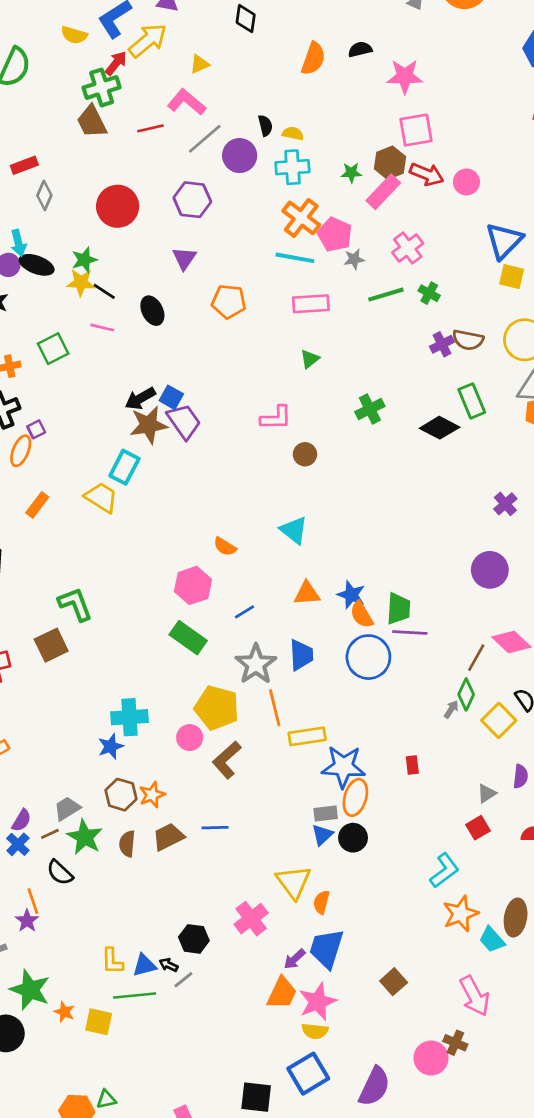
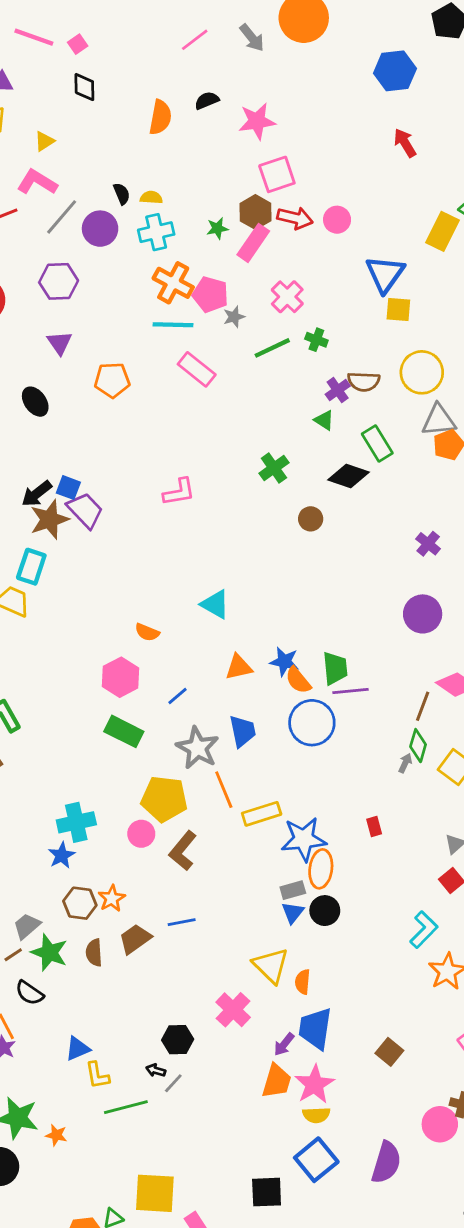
pink rectangle: (311, 304) -> (197, 369), turned 51
green triangle: (310, 359) -> (324, 420), moved, turned -40
brown circle: (305, 454) -> (311, 519), moved
blue triangle: (144, 965) -> (78, 1049), moved
yellow square: (99, 1022) -> (155, 1193), moved, size x1.5

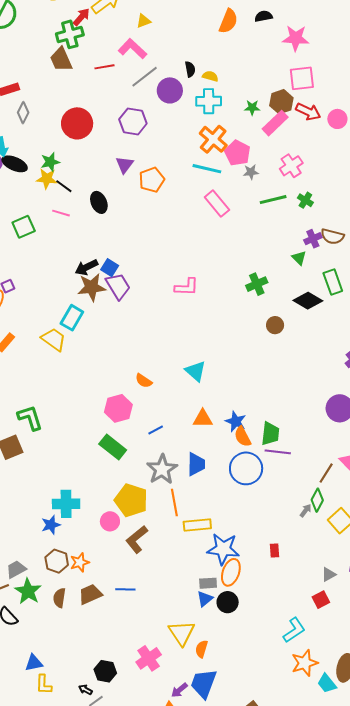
orange pentagon: (112, 380) -> (152, 180), moved, turned -30

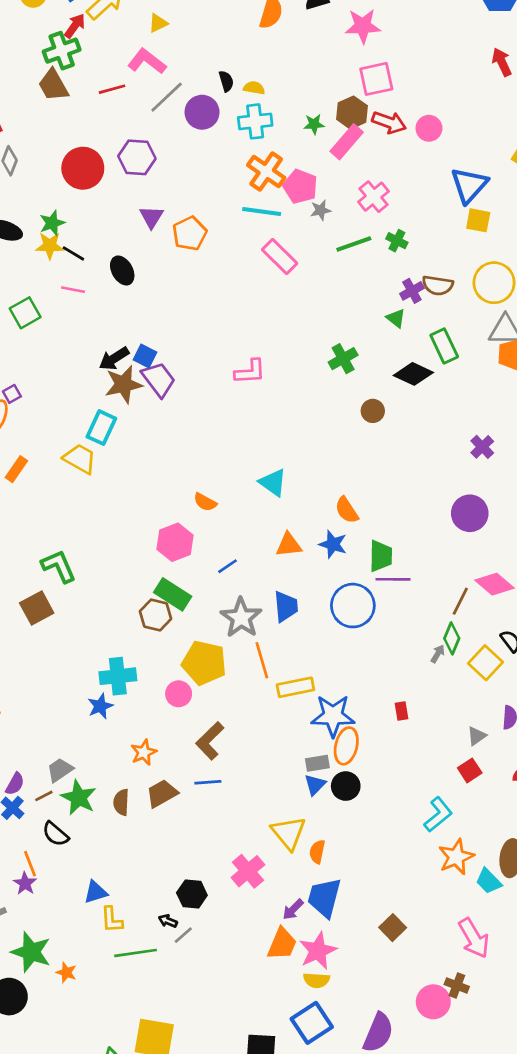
purple hexagon: (133, 121) -> (137, 157), moved
orange semicircle: (243, 437) -> (347, 510), moved
brown L-shape: (137, 539) -> (210, 741), moved
brown hexagon: (57, 561) -> (156, 615), moved

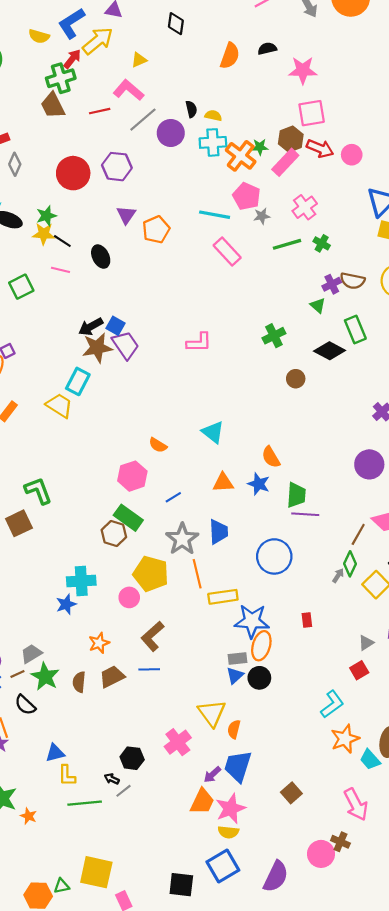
orange cross: (266, 171) -> (241, 156), moved
blue circle: (353, 606) -> (274, 556), moved

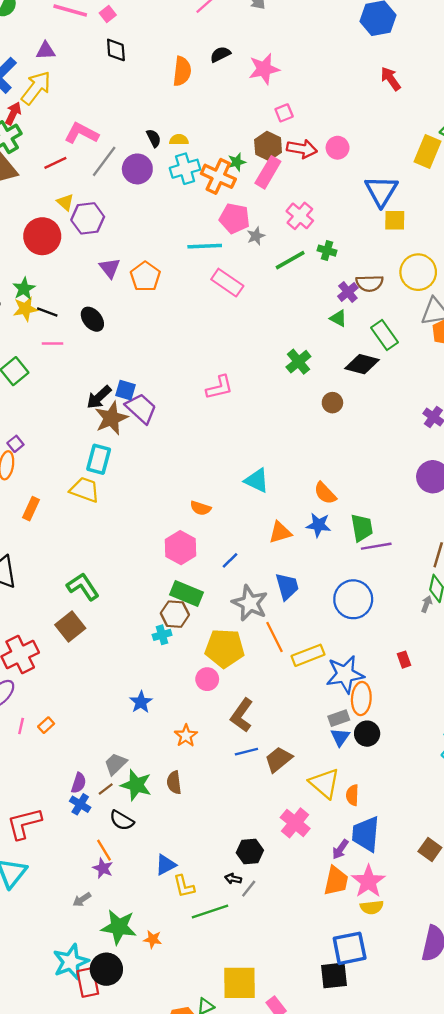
yellow triangle: (139, 60) -> (65, 202), moved, turned -42
pink square: (312, 113) -> (284, 113), size x0.6
cyan cross: (81, 581) -> (162, 635), moved, size x0.6
brown trapezoid: (112, 677) -> (279, 759), moved
blue square: (223, 866) -> (350, 948), moved, turned 32

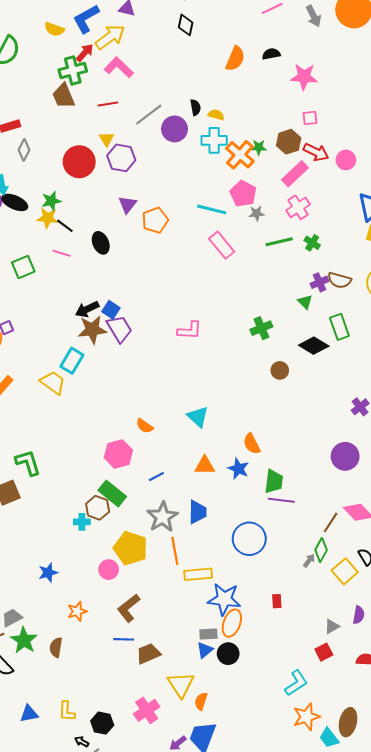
pink L-shape: (81, 133) -> (119, 67), moved
pink rectangle: (268, 172) -> (295, 174), moved
yellow L-shape: (184, 886) -> (67, 711), moved

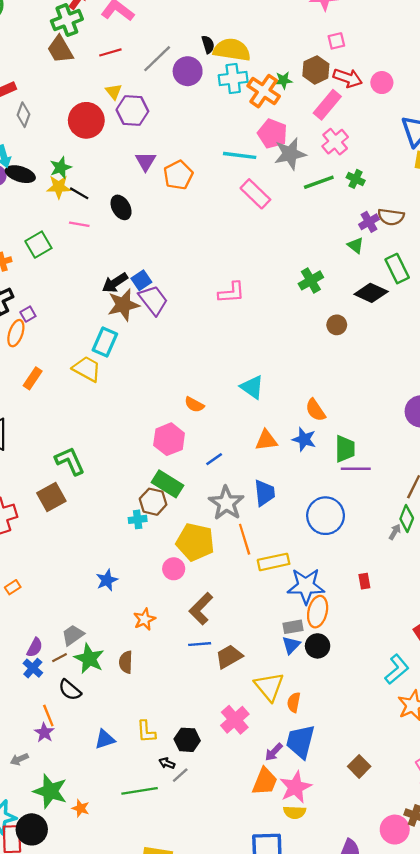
yellow semicircle: (216, 115) -> (232, 50), size x2.0
gray star: (257, 213) -> (290, 154), size x1.8
blue square: (111, 310) -> (141, 280), turned 30

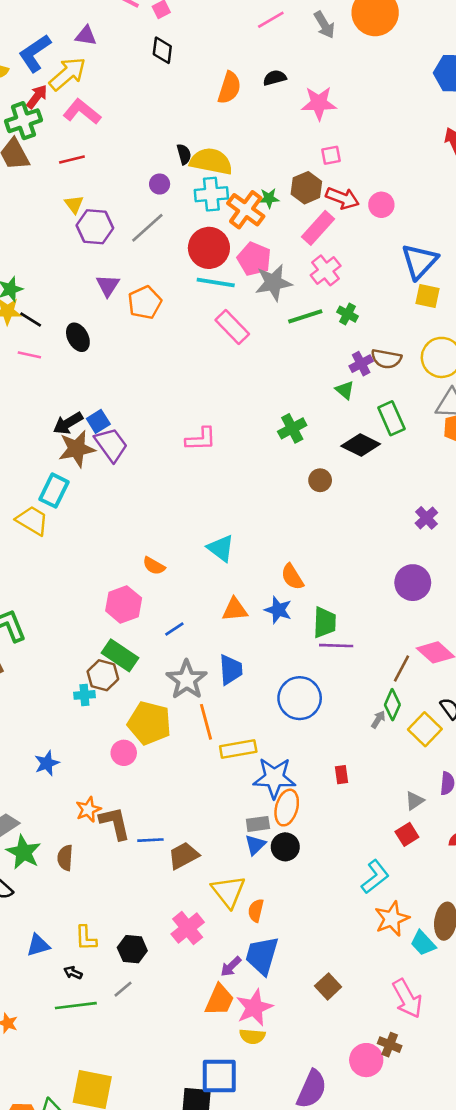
gray line: (157, 59) -> (147, 228), moved
purple circle: (188, 71) -> (160, 184), size x0.6
red circle: (86, 120) -> (209, 248), moved
brown L-shape: (201, 609) -> (115, 823), moved, turned 120
black arrow: (167, 763) -> (73, 973), moved

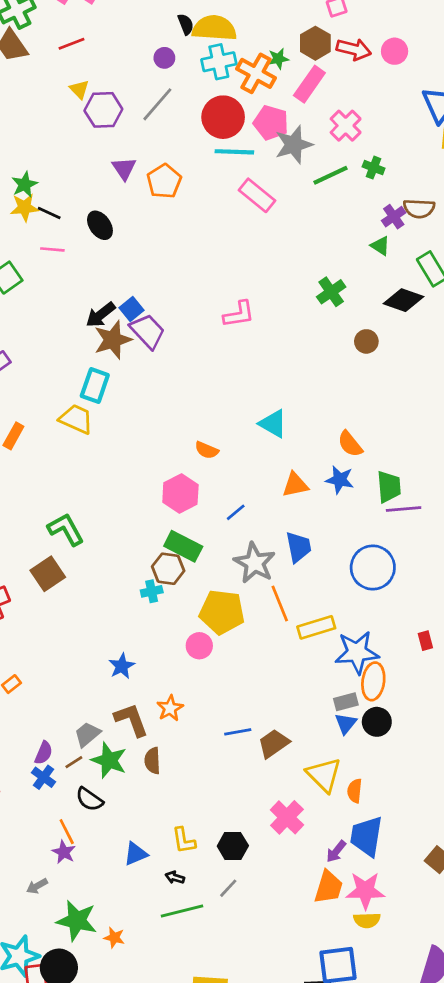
pink rectangle: (318, 228) -> (309, 84), moved
brown L-shape: (115, 823) -> (131, 720), moved
pink star: (254, 1008) -> (365, 891), turned 30

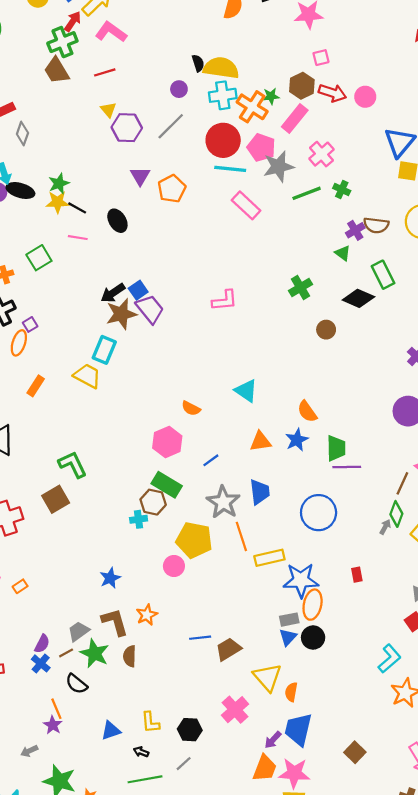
blue star: (340, 480) -> (297, 440), turned 30

